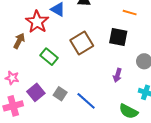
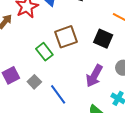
green rectangle: (49, 57) -> (44, 52), moved
purple arrow: (117, 75) -> (94, 76), size x1.6

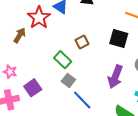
brown square: (66, 37) -> (82, 42), size x0.6
gray square: (34, 82) -> (68, 80), moved

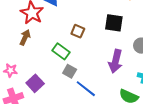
brown arrow: (20, 35) -> (25, 37), moved
brown square: (82, 42) -> (78, 31), turned -32

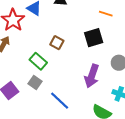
black square: (114, 23) -> (94, 38), turned -30
gray square: (70, 71) -> (35, 83), moved

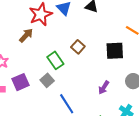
purple arrow: (92, 76) -> (104, 87), size x0.6

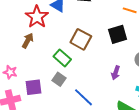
brown square: (78, 47) -> (81, 39), size x1.5
purple square: (21, 82) -> (34, 87), turned 30

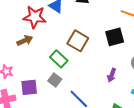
red star: (37, 17) -> (35, 17), turned -30
brown arrow: (28, 41) -> (25, 41), turned 35

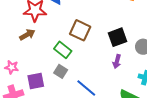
black square: (115, 37) -> (117, 37), moved

